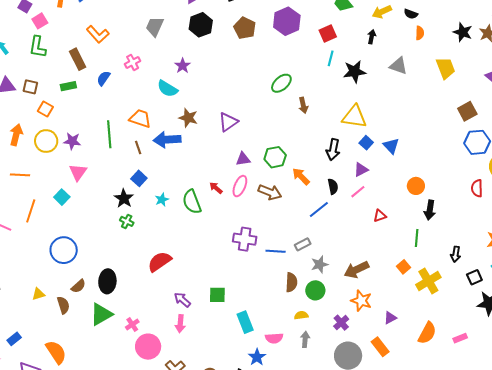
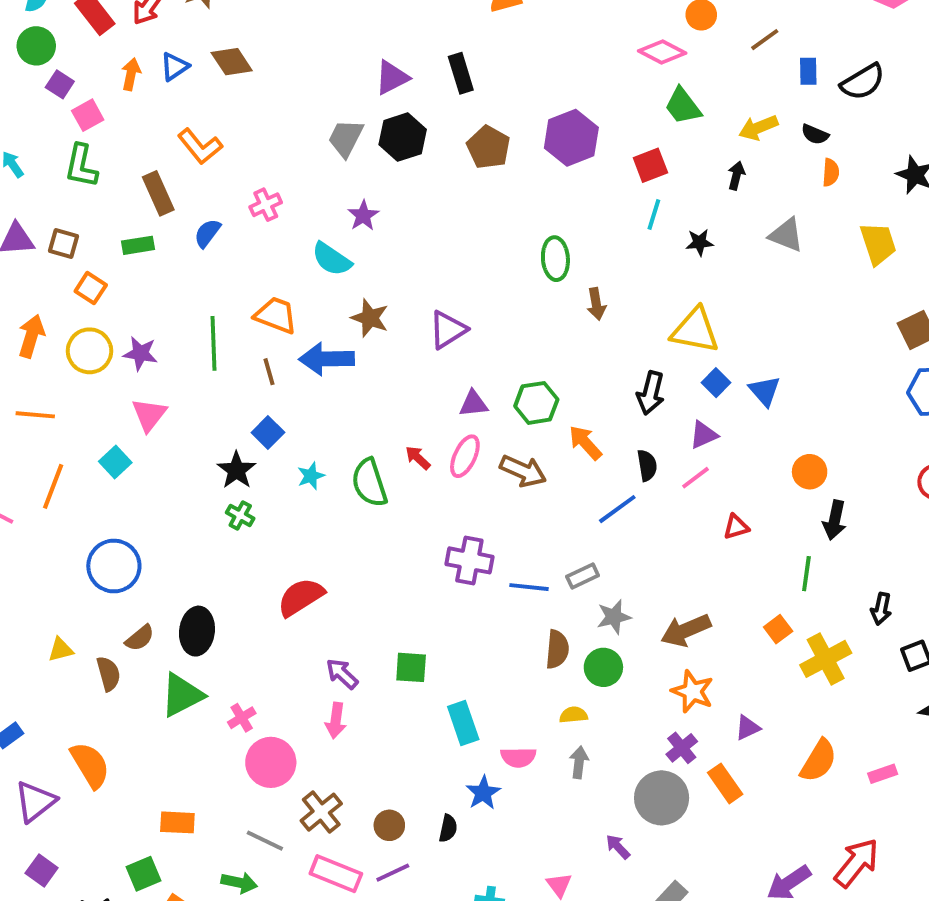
gray trapezoid: (155, 27) -> (346, 138), moved
black star: (355, 72) -> (700, 242), size x0.6
green ellipse: (281, 83) -> (555, 259), turned -55
purple cross: (341, 323) -> (682, 748), moved

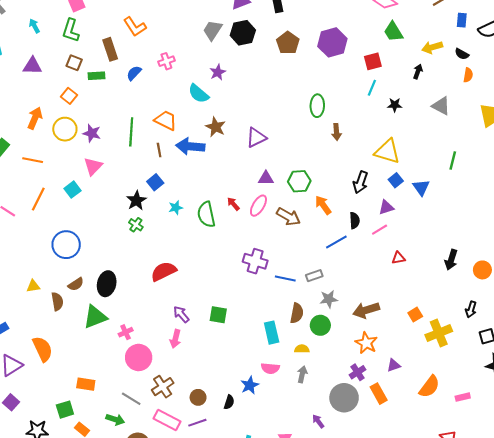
brown square: (64, 244) -> (74, 63), moved
orange circle: (810, 472) -> (482, 270), moved
green line: (806, 574) -> (453, 161), moved
cyan rectangle: (463, 723) -> (272, 333), moved

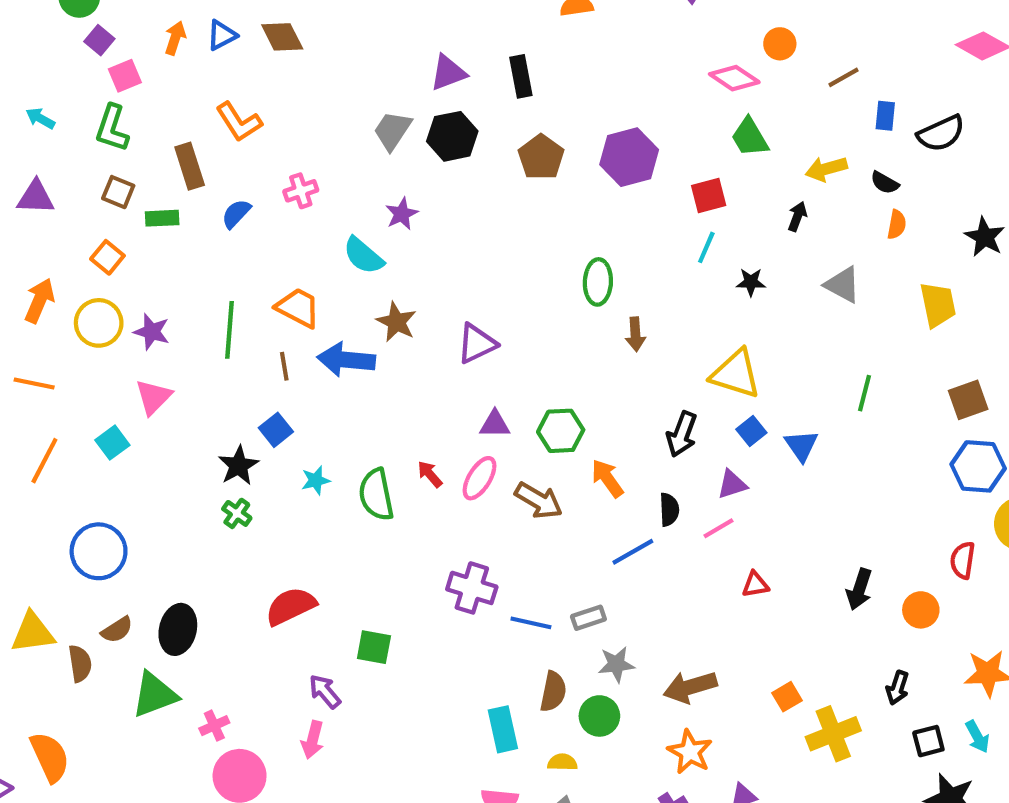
cyan arrow: (34, 26) -> (40, 118), turned -32
yellow triangle: (33, 286) -> (33, 633), size x1.6
green square: (218, 315) -> (374, 647), moved

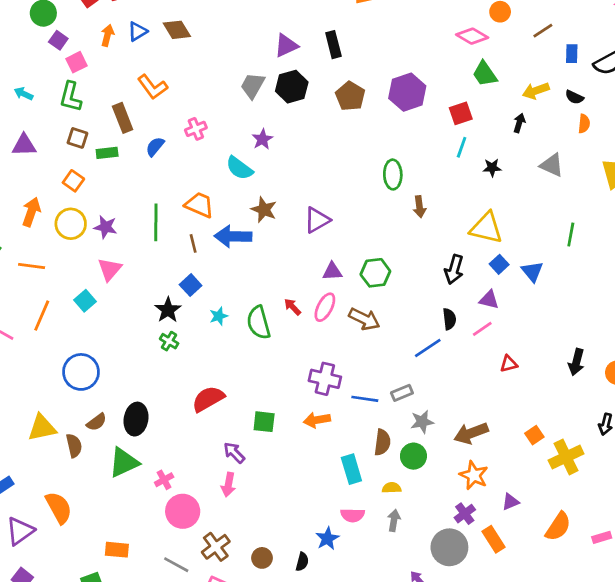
orange arrow: (607, 478) -> (317, 420), moved, turned -60
purple triangle: (732, 484) -> (489, 300), turned 35

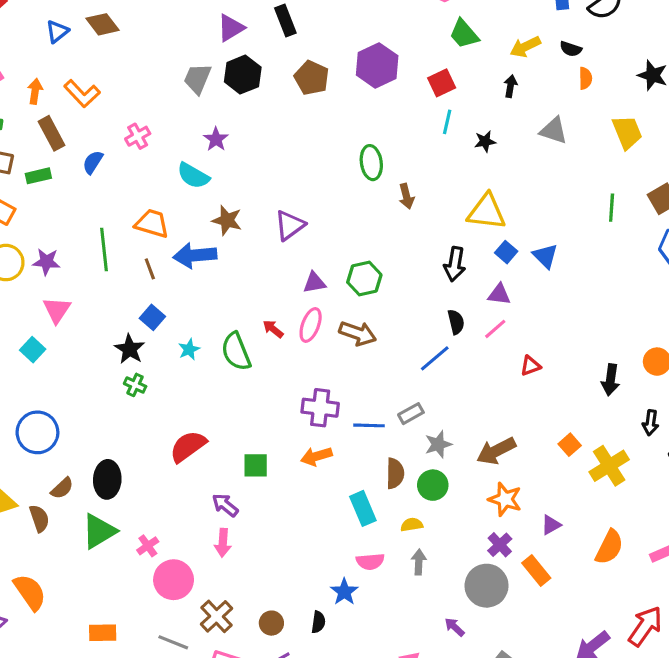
orange arrow: (107, 35) -> (35, 91), moved
green line: (571, 235) -> (612, 208), moved
black arrow: (576, 362) -> (610, 380), moved

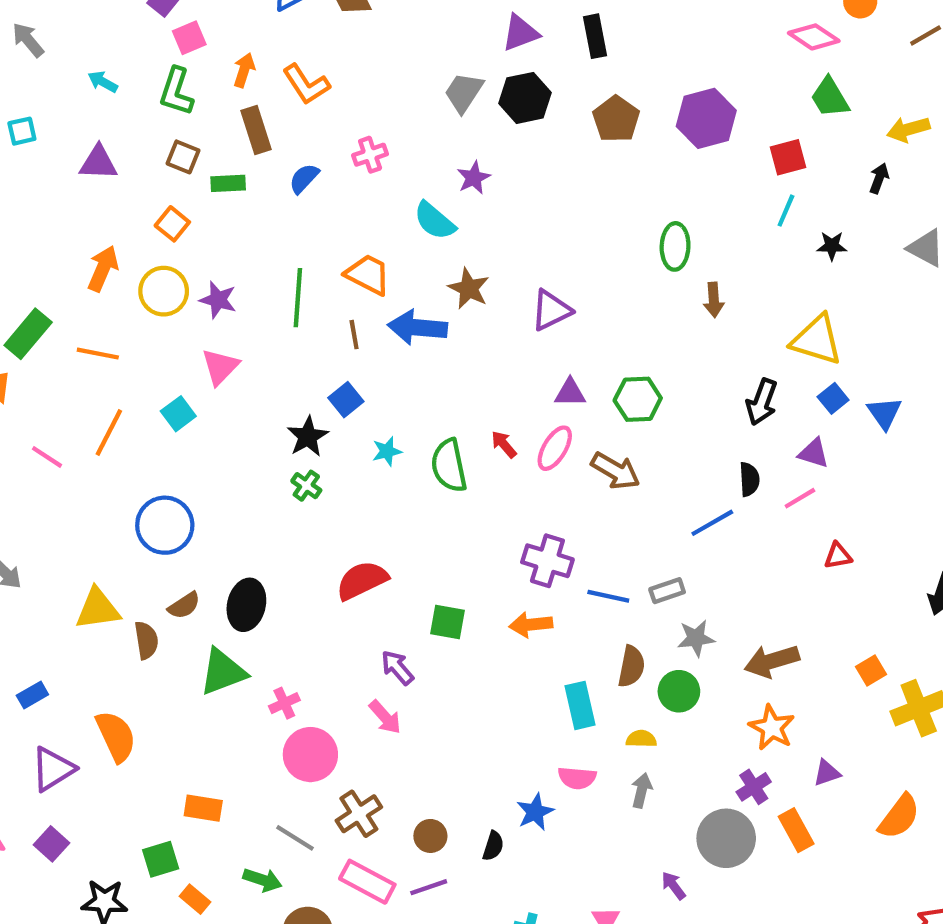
pink arrow: (223, 543) -> (385, 717), turned -56

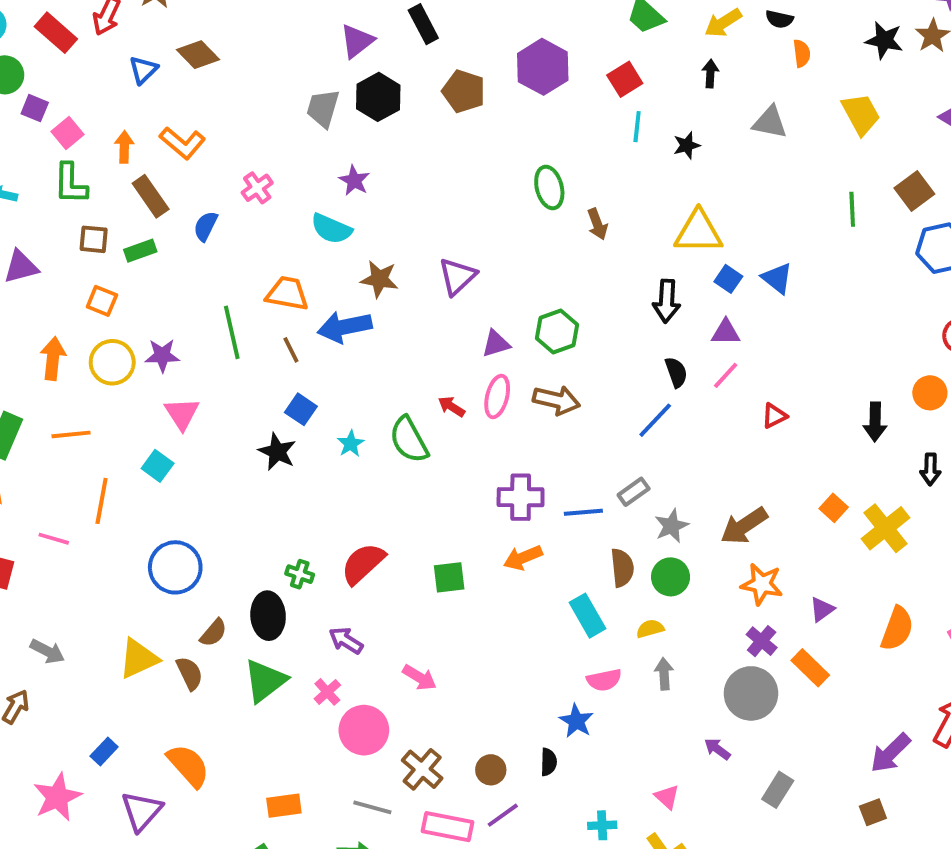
green cross: (306, 486) -> (300, 574), moved
purple arrow: (397, 668) -> (346, 640), moved

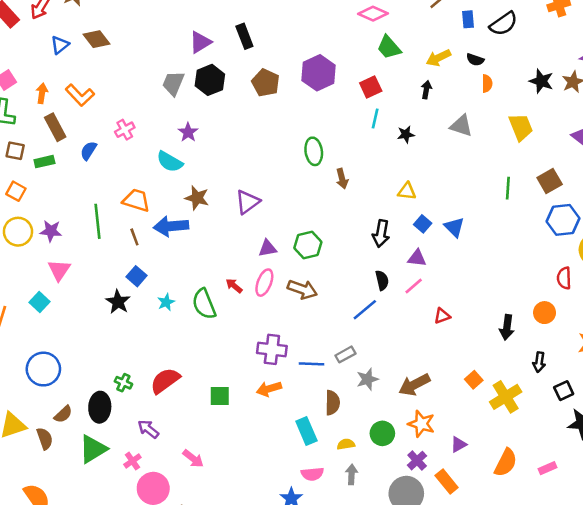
yellow triangle: (698, 232) -> (407, 191), size x0.6
green circle: (671, 577) -> (382, 433), moved

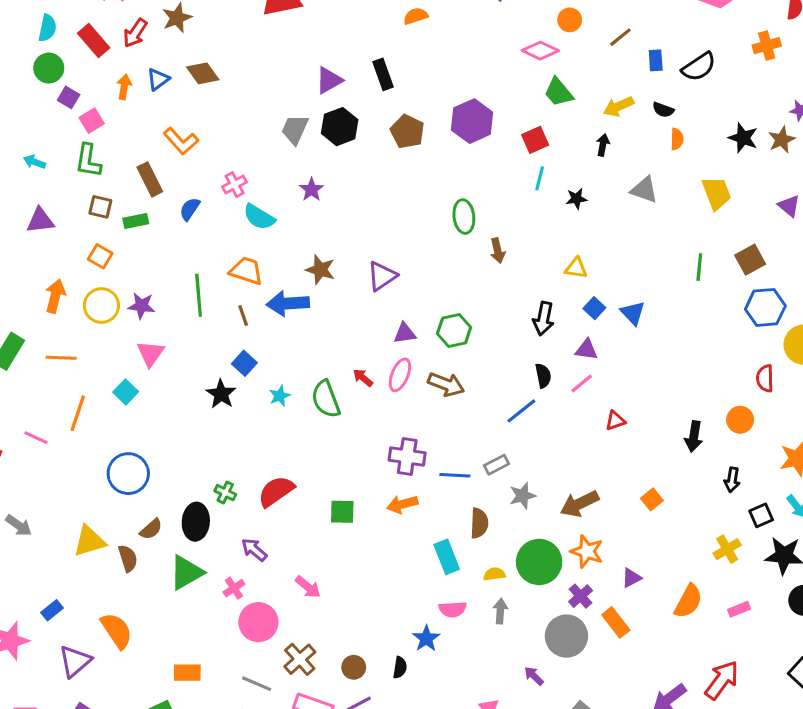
orange arrow: (42, 93) -> (124, 87), moved
cyan semicircle: (170, 162) -> (259, 217), moved
yellow cross: (506, 397) -> (727, 549), moved, size x0.7
green circle: (382, 433) -> (539, 562), size x1.5

